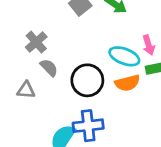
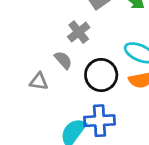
gray cross: (36, 42) -> (79, 32), moved

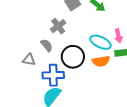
blue cross: (99, 121) -> (53, 75), moved

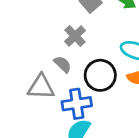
gray triangle: (29, 60) -> (41, 87), size x1.5

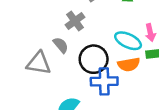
blue cross: (77, 104) -> (104, 81), moved

